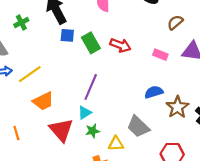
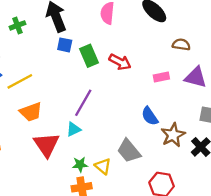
brown semicircle: (175, 22) -> (181, 45), turned 42
pink rectangle: (160, 55) -> (161, 77), turned -40
blue semicircle: (154, 92) -> (150, 116), turned -114
green star: (93, 131) -> (80, 165), moved
yellow triangle: (116, 144) -> (103, 166), turned 35

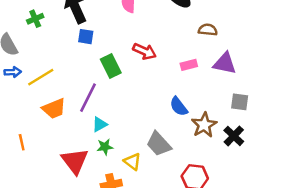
green rectangle: (89, 56) -> (111, 66), moved
purple line: (83, 103) -> (88, 98), moved
red triangle: (46, 145) -> (75, 161), moved
green star: (80, 165) -> (105, 147), moved

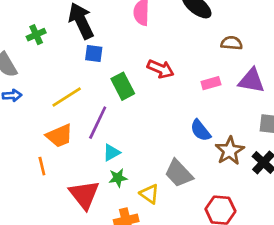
yellow line: (41, 77) -> (67, 97), moved
orange line: (22, 142) -> (42, 166), moved

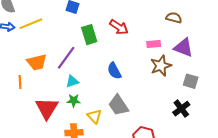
yellow line: (67, 97) -> (31, 24), moved
blue semicircle: (200, 130) -> (114, 71), moved
brown star: (230, 151) -> (161, 66), moved

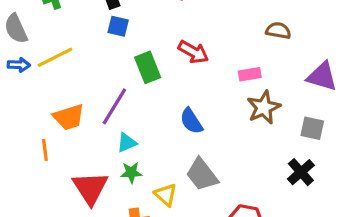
purple triangle: (183, 48) -> (322, 76), moved

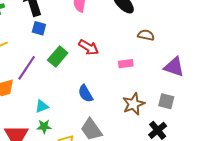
green rectangle: (148, 67) -> (58, 57), turned 60
purple line: (114, 106) -> (27, 68), moved
brown star: (264, 107) -> (134, 104), moved

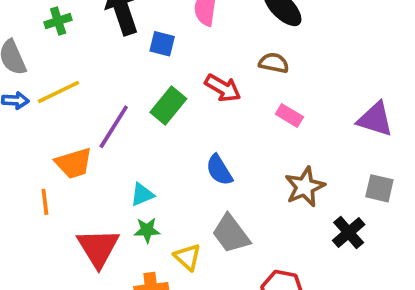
blue square: (39, 28) -> (162, 44), moved
brown semicircle: (146, 35) -> (274, 63), moved
pink rectangle: (126, 64) -> (289, 116), turned 40
gray square: (166, 101) -> (379, 188), moved

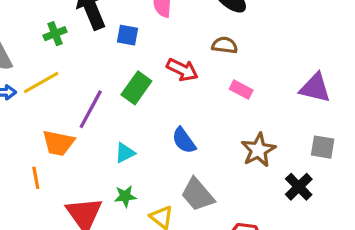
green cross: (58, 21) -> (55, 34), moved
orange trapezoid: (74, 163) -> (58, 143), turned 32
cyan triangle: (142, 195) -> (125, 153), moved

